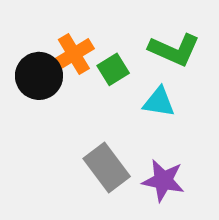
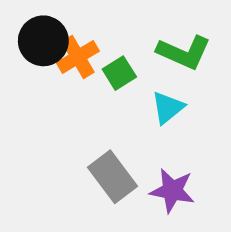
black circle: (39, 76) -> (43, 41), moved
cyan triangle: (159, 102) -> (168, 108), turned -48

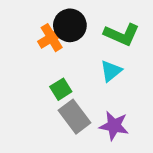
black circle: (43, 41) -> (70, 25), moved
green square: (119, 73) -> (61, 89), moved

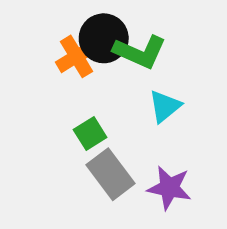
green L-shape: (122, 34) -> (140, 52), moved

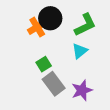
green L-shape: (140, 52) -> (85, 25), moved, turned -50
purple star: (169, 188) -> (82, 90), turned -30

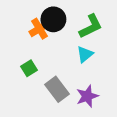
green square: (44, 64) -> (29, 68), moved

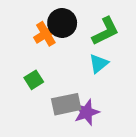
gray rectangle: (57, 89) -> (66, 104), turned -65
purple star: (87, 96) -> (86, 112), moved

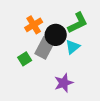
black circle: (62, 23) -> (56, 35), moved
gray rectangle: (66, 104) -> (45, 48), moved, turned -50

